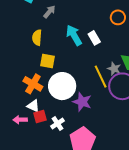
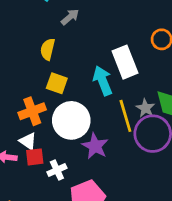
cyan arrow: (74, 35) -> (103, 81), moved
white rectangle: (94, 38) -> (125, 62), size x1.6
orange cross: (33, 84) -> (32, 111), turned 30

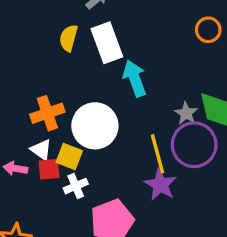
white rectangle: (125, 62) -> (107, 43), moved
yellow square: (57, 83) -> (69, 156), moved
yellow line: (125, 116) -> (157, 154), moved
purple star: (95, 146) -> (160, 185), moved

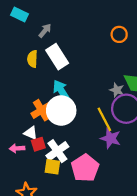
cyan arrow: (135, 78) -> (61, 91), moved
orange cross: (47, 113) -> (42, 110), moved
yellow square: (69, 156) -> (52, 167), moved
white cross: (76, 186) -> (57, 151), size x1.5

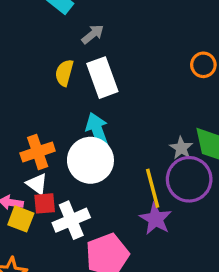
orange cross: (42, 110) -> (38, 152), moved
yellow square: (52, 167) -> (21, 219), moved

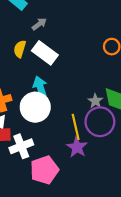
white rectangle: (102, 78) -> (45, 53), turned -35

